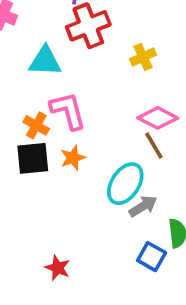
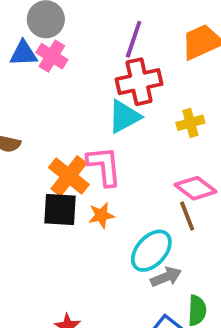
cyan triangle: (45, 61) -> (124, 116), moved, turned -40
orange cross: (36, 125) -> (69, 176), size x1.5

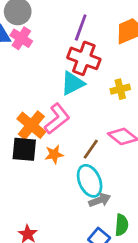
red cross: (139, 82) -> (84, 58), turned 32
pink L-shape: (104, 166) -> (57, 119), turned 56
brown line: (187, 216) -> (91, 149), moved, turned 55
cyan ellipse: (151, 251) -> (90, 181), turned -68

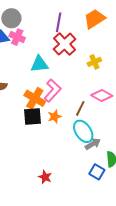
red cross: (84, 58) -> (65, 44), turned 35
cyan triangle: (73, 83) -> (39, 64), moved, turned 30

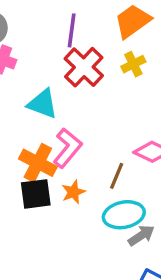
yellow cross: (94, 62) -> (133, 64), moved
cyan triangle: (39, 64) -> (43, 104), turned 30
cyan ellipse: (83, 131) -> (124, 215), turned -65

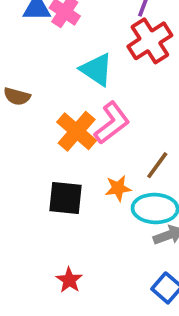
orange star: (73, 192) -> (118, 188), moved
black square: (36, 194) -> (65, 198), moved

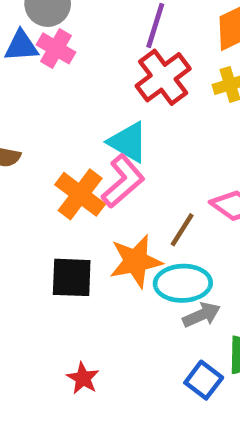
cyan triangle: (97, 70) -> (128, 142), moved
orange star: (118, 188) -> (136, 261), size x1.6

